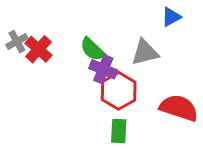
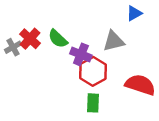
gray cross: (17, 42) -> (13, 47), moved
green semicircle: (92, 49) -> (58, 39), moved

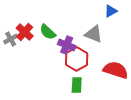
gray triangle: (114, 41) -> (94, 34), turned 36

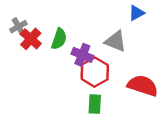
green semicircle: (48, 32) -> (59, 39), turned -114
gray cross: (11, 39) -> (18, 27), moved

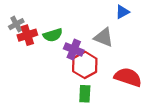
red cross: (31, 39) -> (27, 35), turned 30
green semicircle: (59, 39) -> (53, 35), turned 54

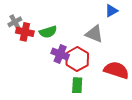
red cross: (27, 35) -> (25, 32), turned 30
purple cross: (74, 49) -> (60, 54), moved

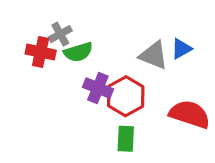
blue triangle: (111, 11) -> (181, 49), moved
gray cross: (15, 22) -> (60, 34), moved

